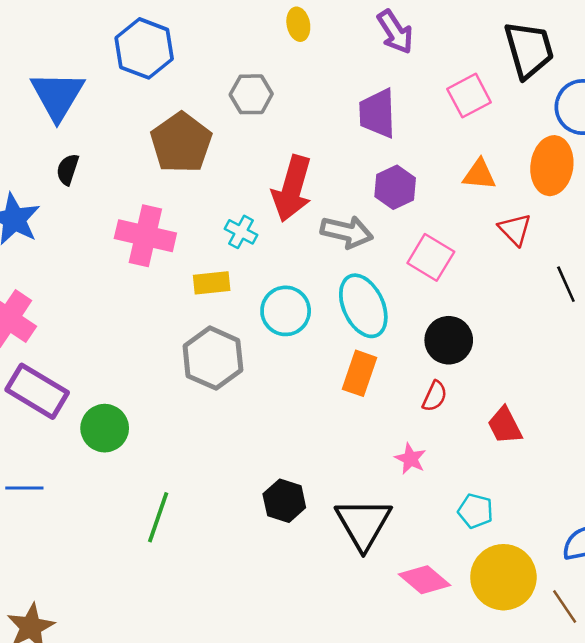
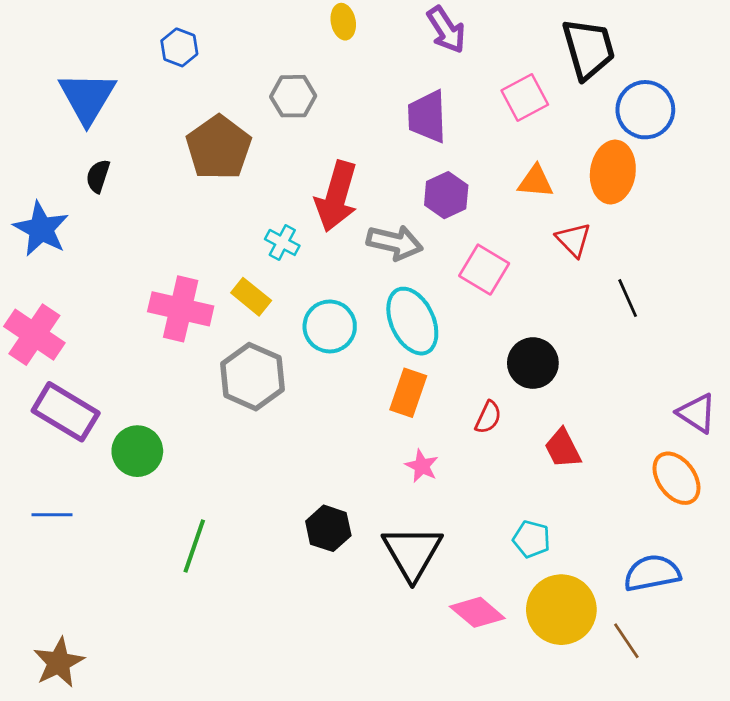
blue hexagon: (144, 48) -> (179, 47), size x0.6
pink cross: (145, 236) -> (181, 309), moved
yellow rectangle: (212, 283) -> (251, 297), turned 45
black circle: (449, 340) -> (533, 363), moved
pink star: (410, 459) -> (422, 466), moved

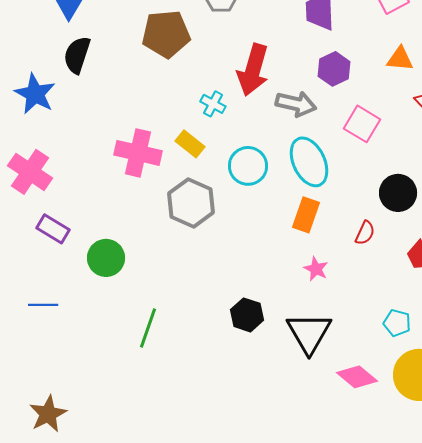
brown pentagon: (219, 148) -> (166, 34), turned 30
black semicircle: (98, 176) -> (77, 55), size x1.5
purple rectangle: (66, 412) -> (53, 229), size x0.7

